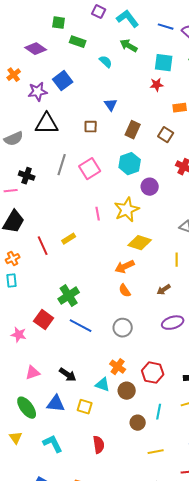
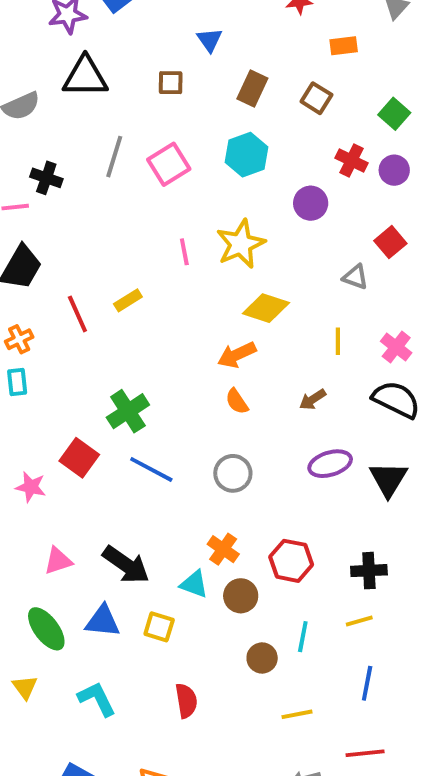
purple circle: (150, 187) -> (311, 203), moved
black arrow: (68, 375) -> (126, 565), size x1.4

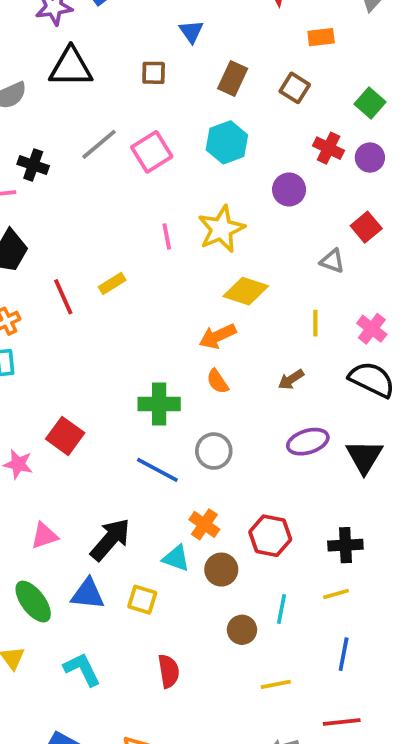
gray line: (114, 157) -> (99, 144), turned 33
green cross: (128, 411) -> (159, 404), moved, turned 33
blue line: (151, 469) -> (157, 470), moved
black arrow: (126, 565) -> (110, 539), turned -84

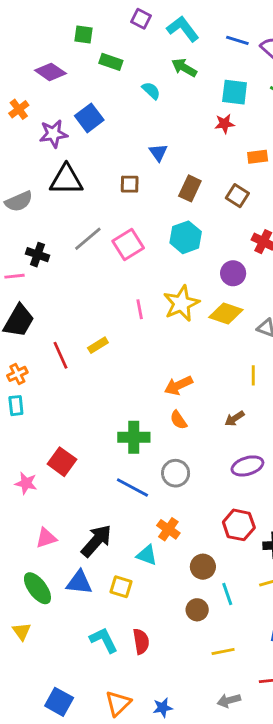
yellow diamond: (246, 291) -> (226, 314), moved
red hexagon: (270, 536) -> (239, 525), moved
brown circle: (221, 570) -> (203, 567), moved
cyan line: (282, 609) -> (227, 594), turned -30
cyan L-shape: (82, 669) -> (104, 640), moved

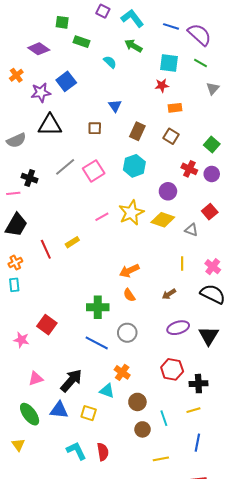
orange rectangle: (258, 157) -> (175, 108), moved
pink line: (140, 309) -> (102, 217), turned 72
brown circle: (203, 567) -> (137, 402), moved

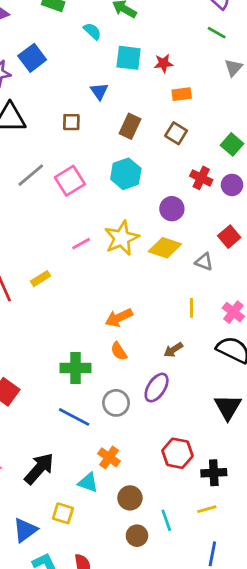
cyan square: (169, 63) -> (129, 58), moved
purple ellipse: (178, 328) -> (157, 388), moved, turned -40
blue triangle: (59, 410) -> (25, 530), moved, turned -42

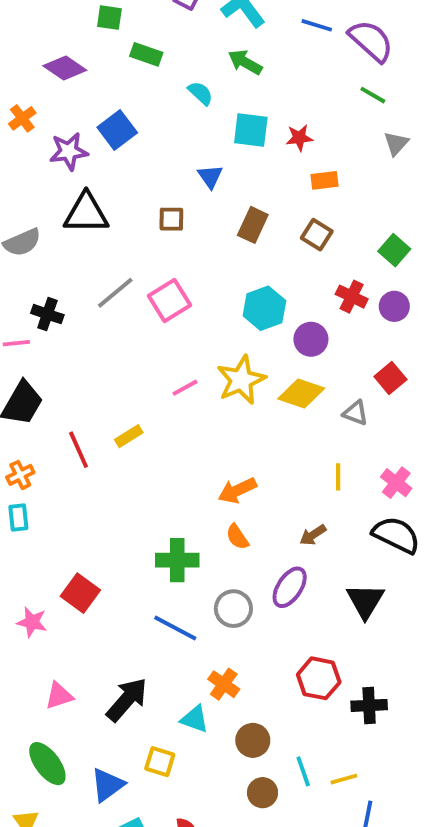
cyan hexagon: (126, 174) -> (264, 308), moved
black triangle: (228, 407) -> (365, 601), moved
yellow line: (207, 509) -> (344, 779), moved

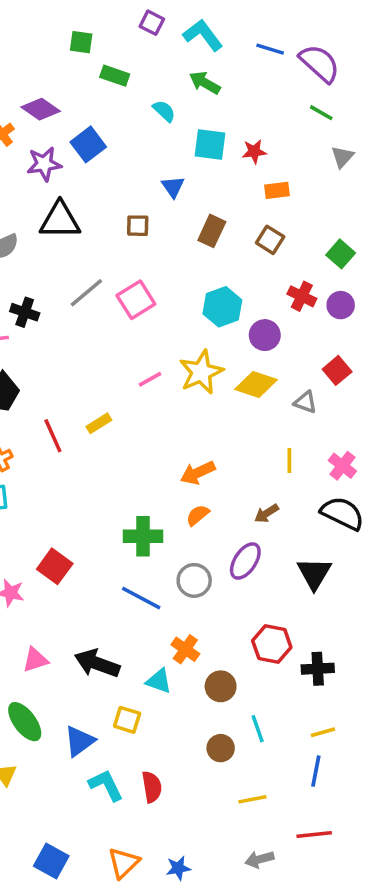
purple diamond: (65, 68) -> (41, 109), moved
orange semicircle: (237, 537) -> (198, 515), turned 85
black arrow: (127, 700) -> (97, 663), turned -111
brown circle: (253, 740) -> (221, 686), moved
yellow line: (344, 779) -> (323, 732), moved

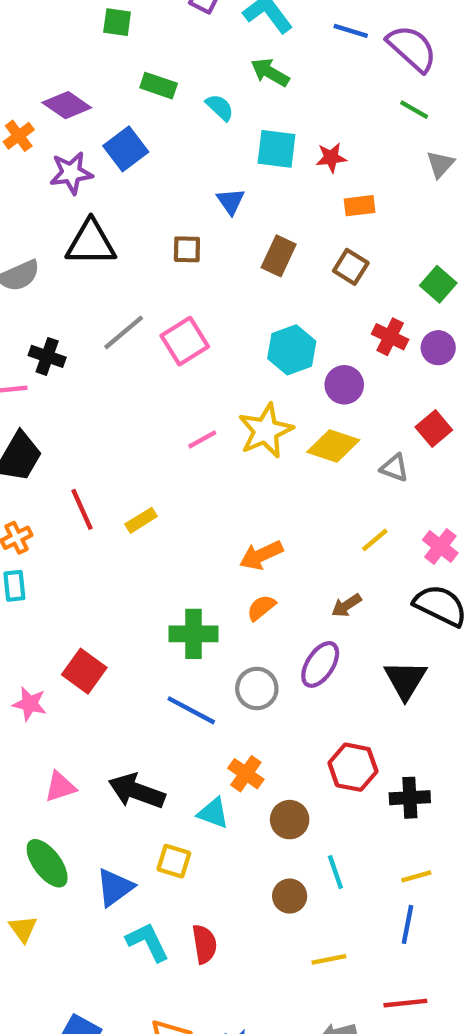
green rectangle: (115, 76) -> (159, 86), moved
yellow rectangle: (99, 423) -> (141, 520), moved
yellow line: (289, 460) -> (375, 540), turned 50

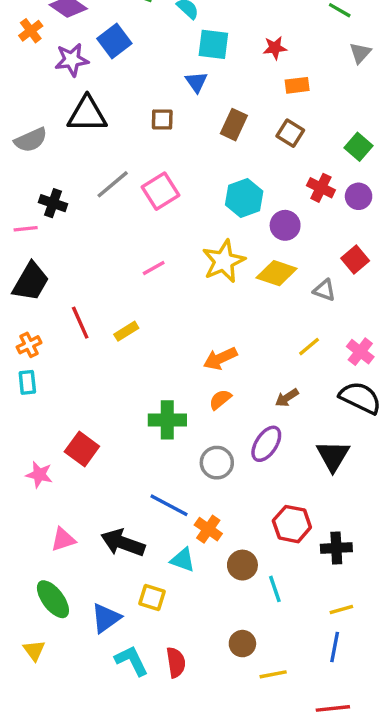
cyan square: (277, 149) -> (213, 44), moved
pink line: (202, 439) -> (154, 268), moved
blue line: (191, 710) -> (169, 505), moved
cyan line: (335, 872) -> (275, 589), moved
brown circle: (290, 896) -> (242, 644), moved

